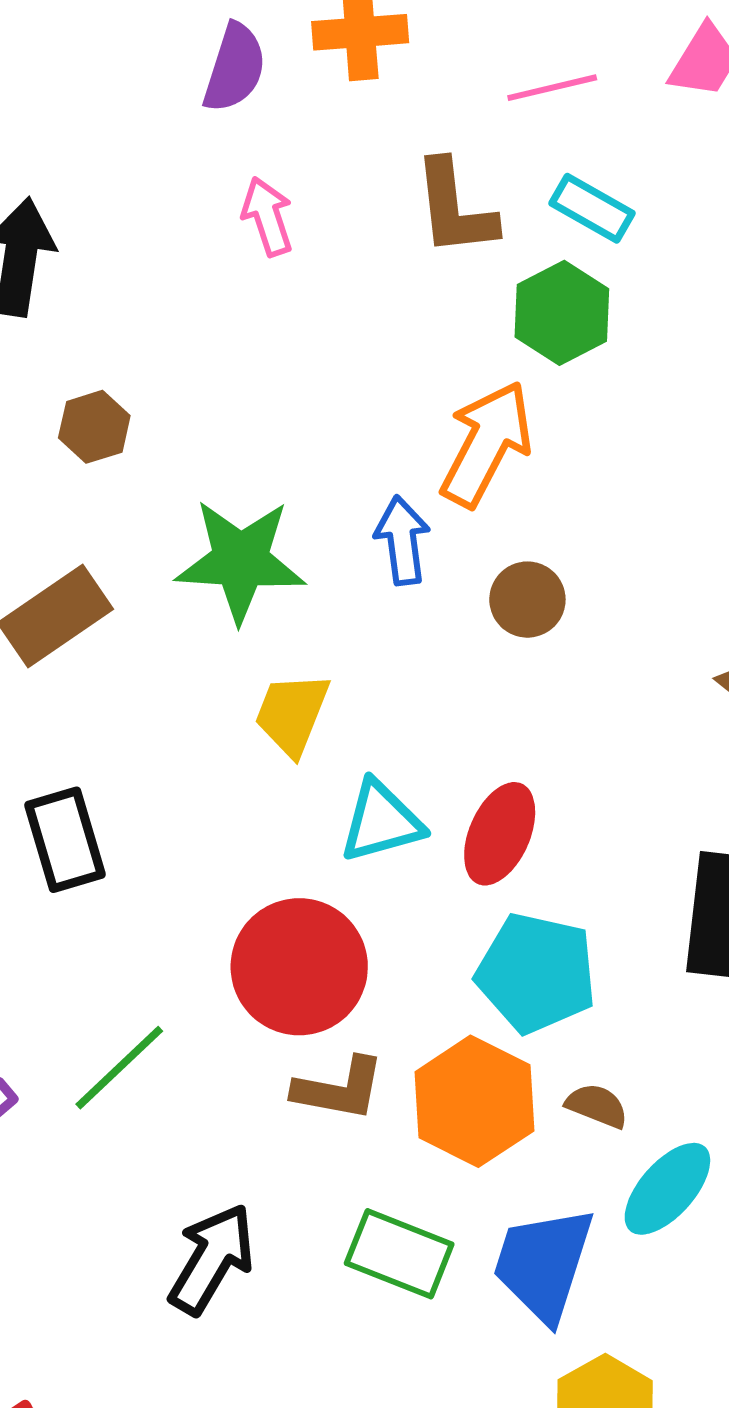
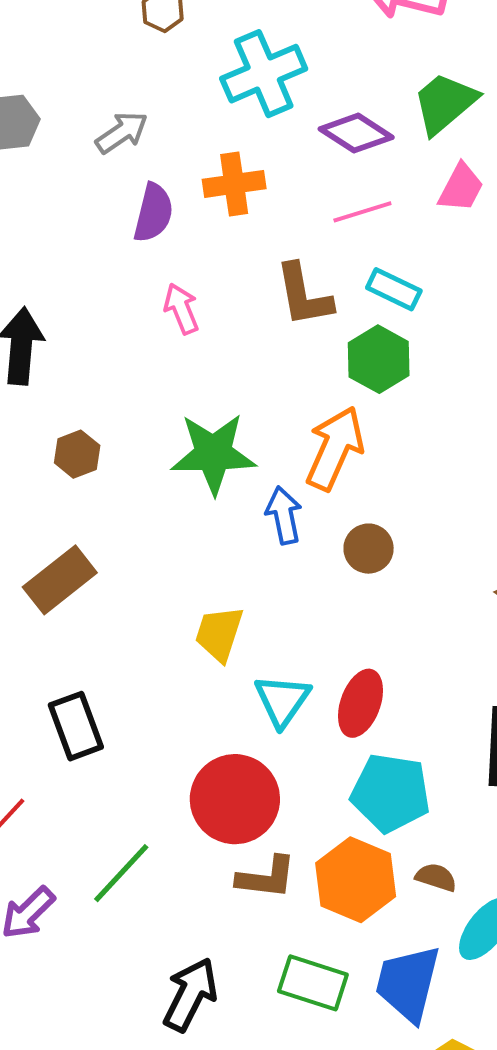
green star: (240, 561) -> (213, 454), moved
cyan triangle: (381, 822) -> (282, 700), turned -36

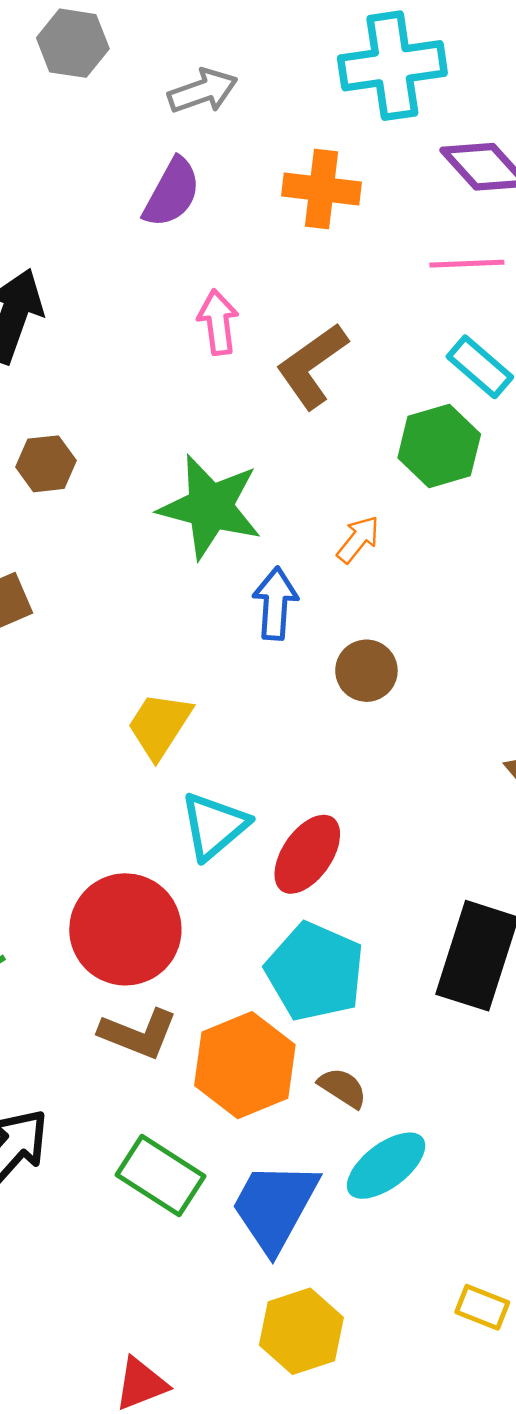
purple semicircle: (153, 213) -> (172, 193), moved
brown L-shape: (304, 295) -> (312, 366), moved, turned 50
orange arrow: (335, 448) -> (358, 539), size x0.5

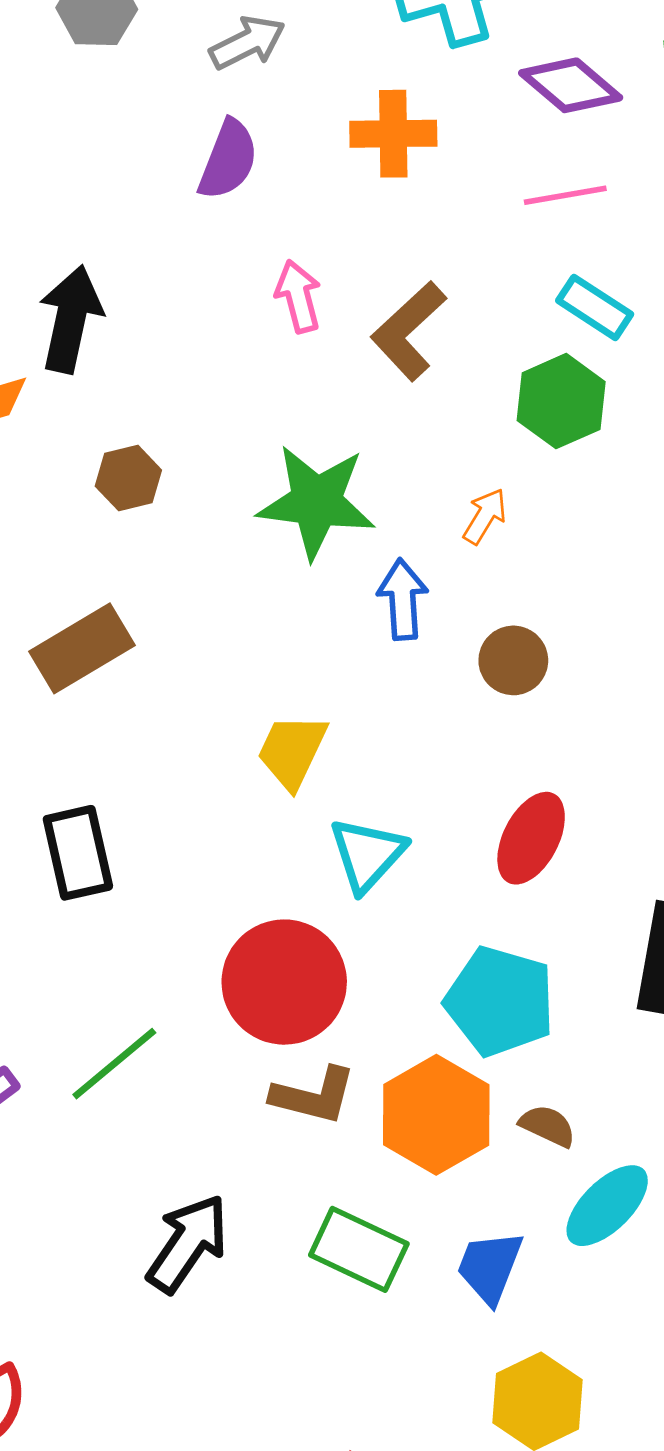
red ellipse: (307, 854) -> (531, 838), moved
blue trapezoid: (275, 1206) -> (490, 1267), size x0.7

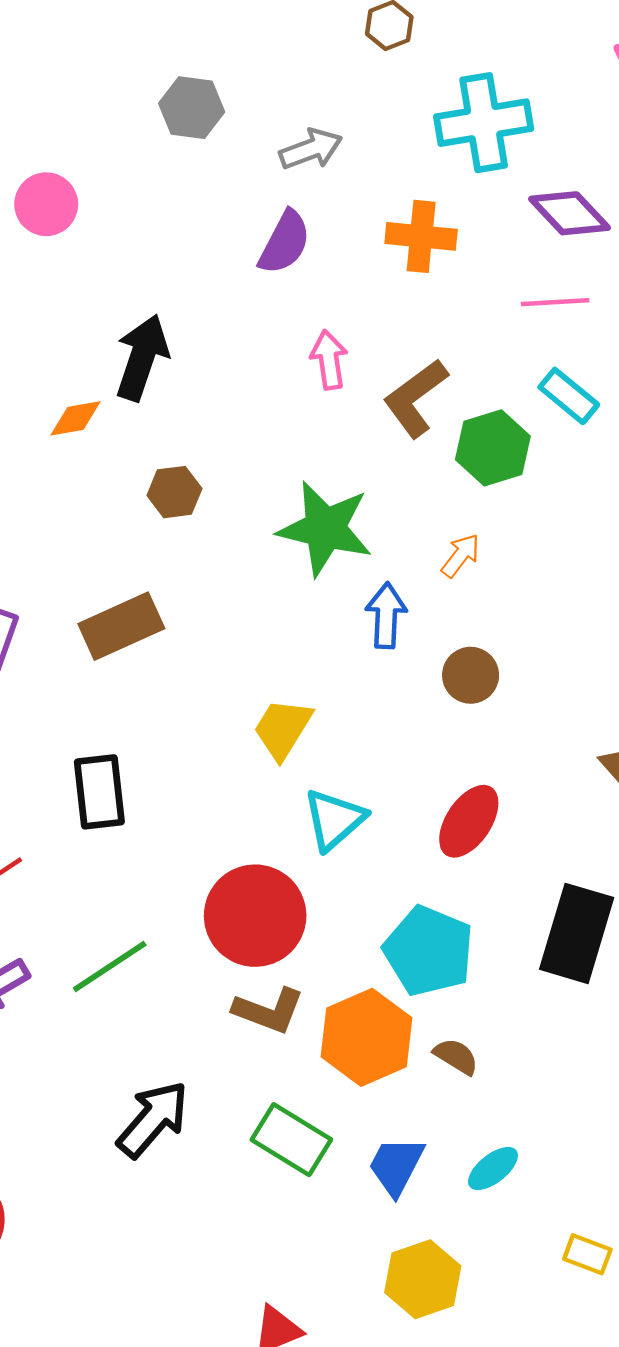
green hexagon: (561, 401) -> (493, 448), moved
cyan ellipse: (607, 1206) -> (493, 1169), moved, size x0.7

